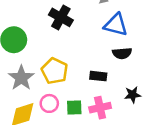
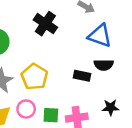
black rectangle: (98, 76) -> (82, 76), moved

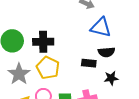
black cross: (45, 24) -> (43, 42), moved, turned -30
black star: (111, 107) -> (111, 78), moved

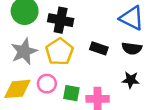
black rectangle: (89, 63) -> (99, 48), moved

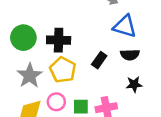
black rectangle: (99, 48) -> (99, 60), turned -63

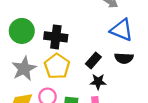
black star: (134, 84) -> (98, 82), moved

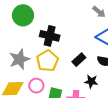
green circle: (22, 31) -> (23, 15), moved
black star: (98, 82) -> (91, 81), moved

